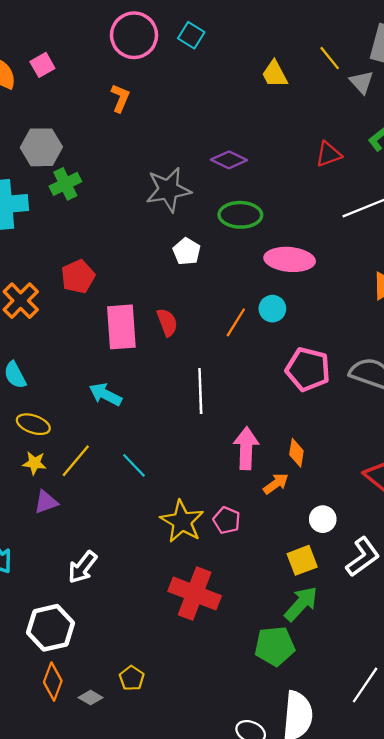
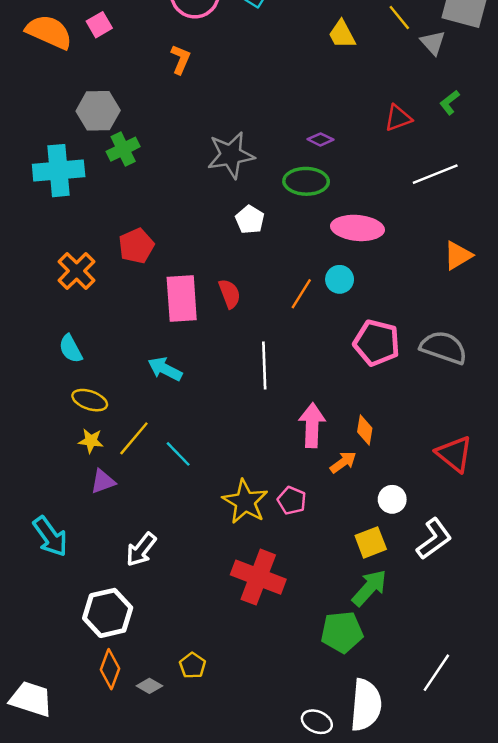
purple diamond: (229, 160) -> (320, 139), moved, size x0.7
cyan line: (134, 465) -> (178, 454), moved

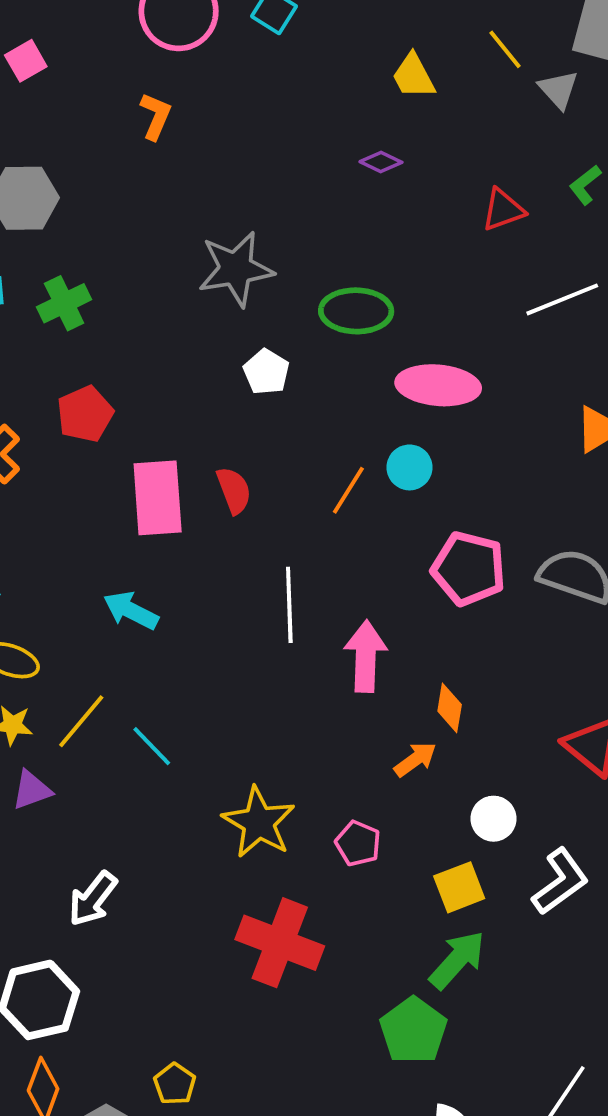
purple diamond: (320, 139) -> (381, 162), moved
green cross: (123, 149) -> (64, 303), moved
pink arrow: (312, 425) -> (366, 656), moved
pink pentagon: (292, 501) -> (358, 843), moved
green pentagon: (342, 632) -> (413, 1031), turned -30

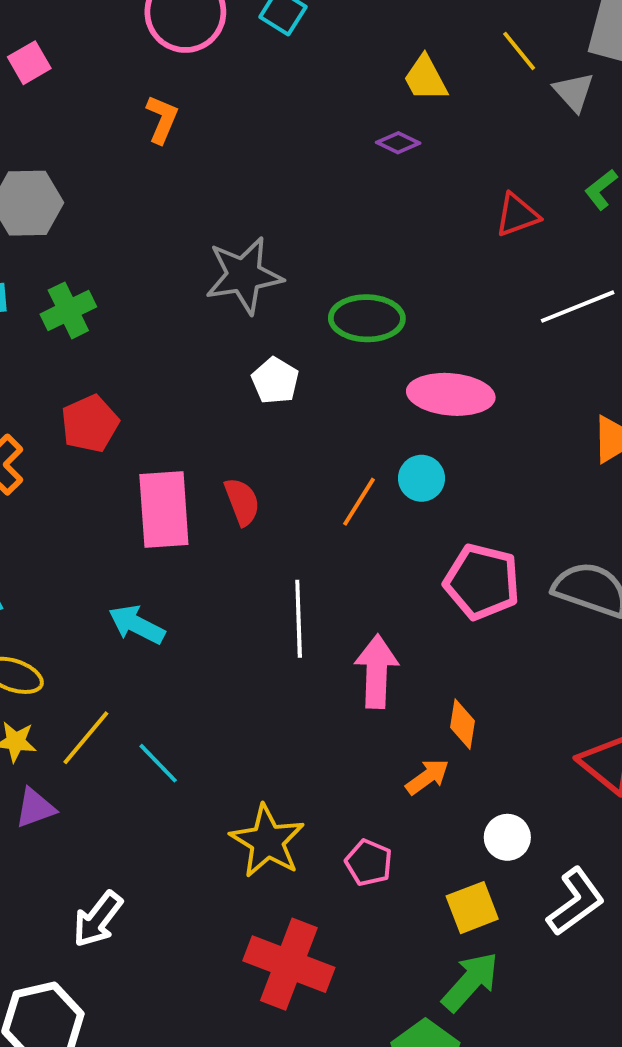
purple diamond: (381, 162) -> (398, 143), moved

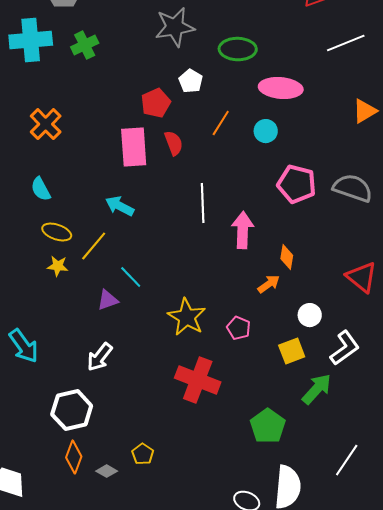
red pentagon: (90, 424) -> (156, 103), moved
orange line: (359, 502) -> (221, 123), moved
yellow line: (86, 738) -> (94, 246), moved
purple triangle: (35, 808) -> (108, 300), moved
green arrow: (470, 982) -> (317, 389), moved

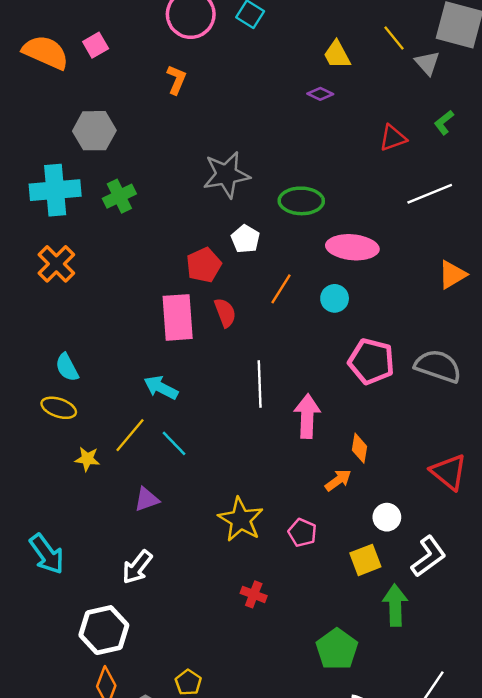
orange cross: (46, 124) -> (56, 264), moved
yellow ellipse: (57, 232) -> (59, 408), moved
cyan line: (131, 277) -> (174, 443), moved
red cross: (198, 380) -> (254, 594), size x0.5
green arrow: (317, 389) -> (395, 605), turned -44

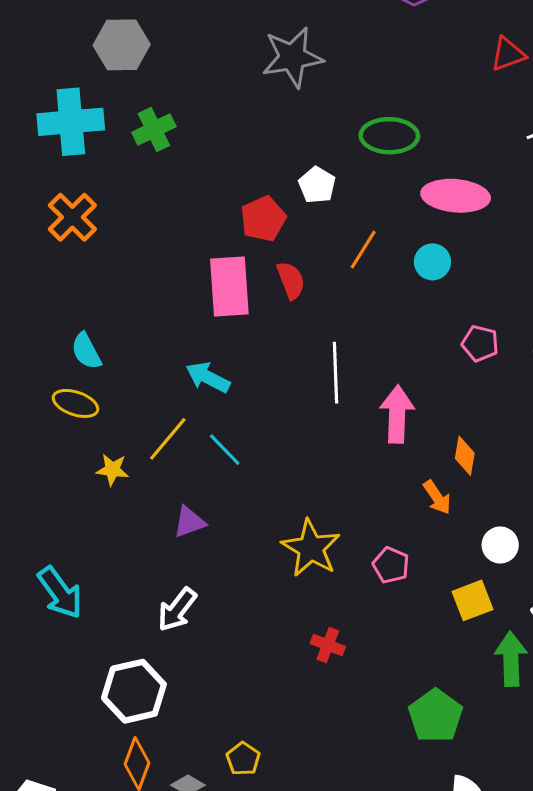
gray star: (226, 175) -> (292, 57), moved
pink pentagon: (371, 361) -> (480, 343), size x0.6
orange arrow: (338, 480) -> (437, 497), turned 92

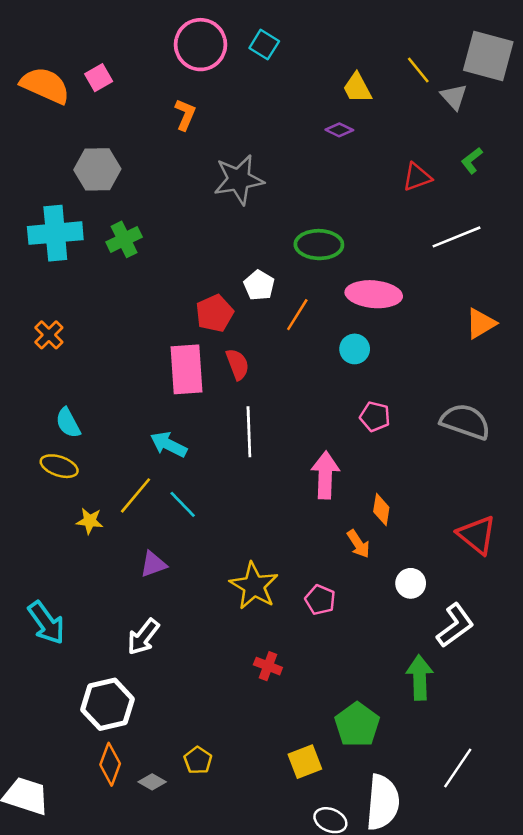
orange cross: (72, 217) -> (49, 335), moved, size x0.7
orange line: (363, 250) -> (297, 315), moved
pink pentagon: (480, 343) -> (375, 416), moved
white line: (336, 373) -> (249, 432), moved
yellow square: (472, 600) -> (305, 762), moved

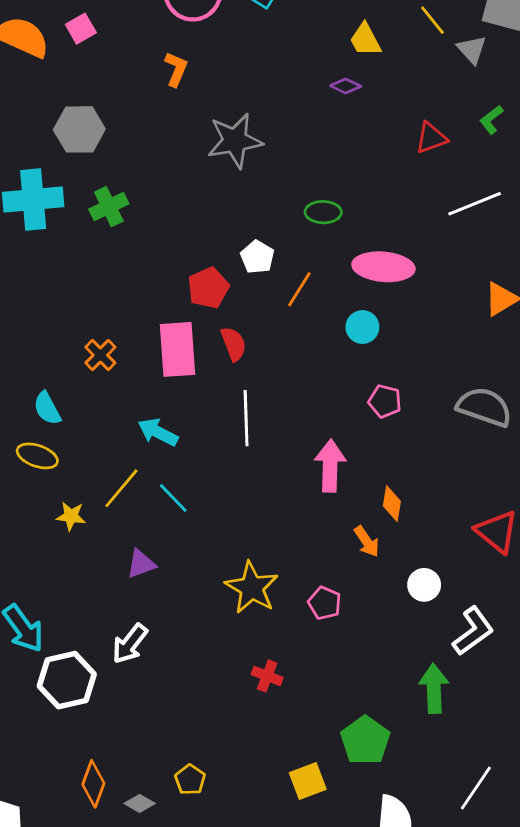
green ellipse: (319, 245) -> (323, 212), size x0.7
orange cross: (49, 335) -> (100, 355), moved
white hexagon: (108, 704) -> (67, 680), moved

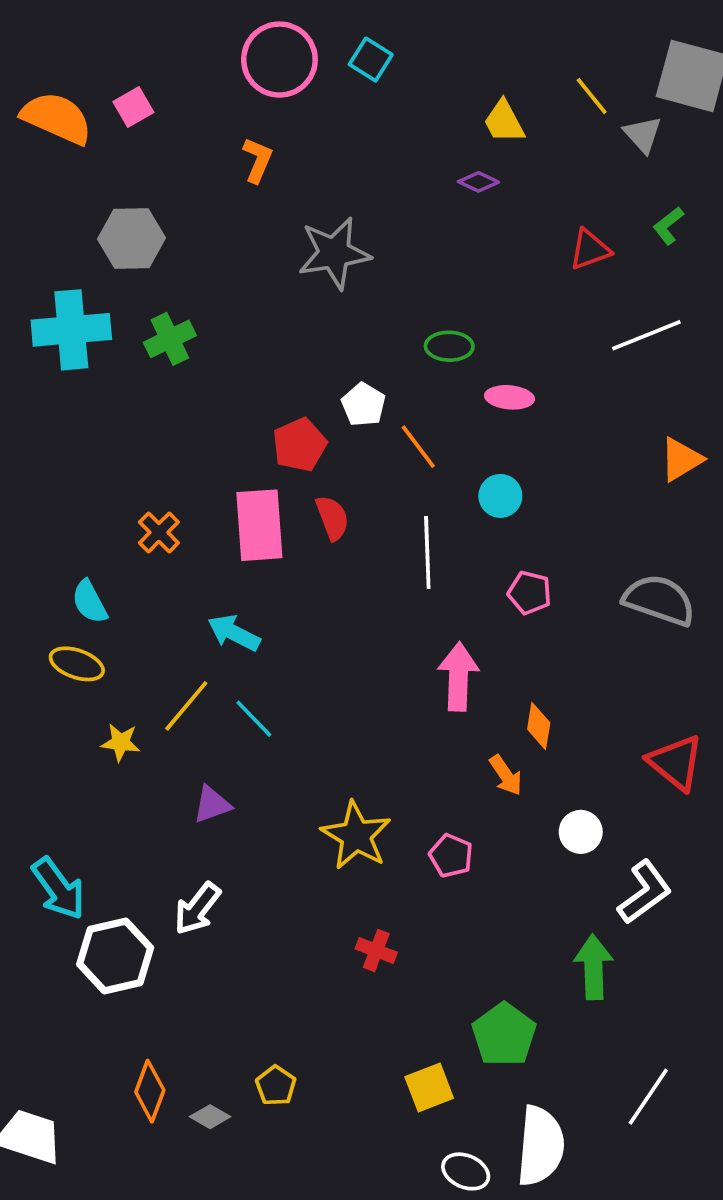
pink ellipse: (383, 267) -> (509, 397), moved, size x0.6
orange line: (299, 289) -> (418, 447), turned -69
white line: (246, 418) -> (427, 553), moved

